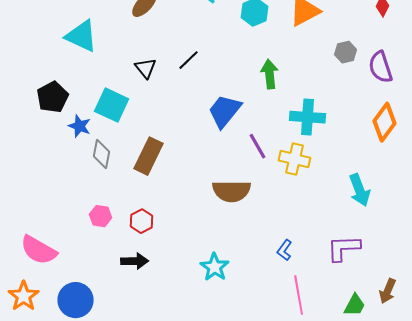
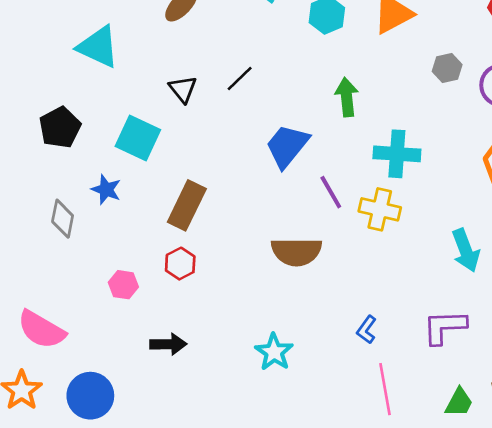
blue star: (80, 126) -> (106, 190), moved
gray diamond: (102, 154) -> (63, 219), moved
red hexagon: (142, 221) -> (180, 264), moved

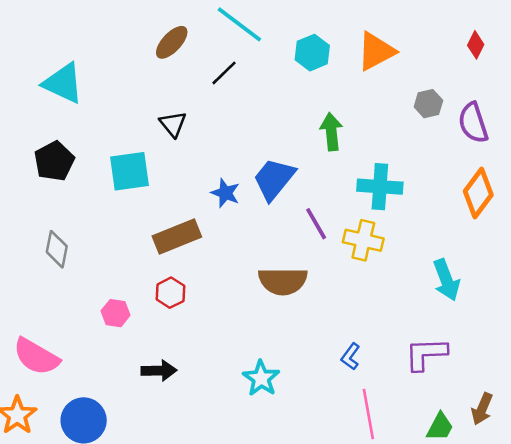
cyan triangle: (98, 47) -> (63, 83), moved
black line: (240, 79) -> (224, 73), moved
cyan square: (138, 138) -> (130, 171), turned -33
blue star: (106, 190) -> (225, 193), moved
brown rectangle: (187, 205) -> (177, 236), turned 42

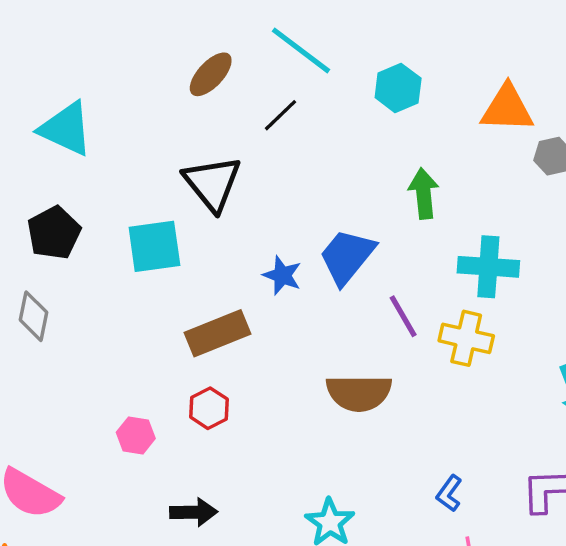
orange triangle: (376, 51) -> (507, 108), moved, turned 30
black triangle: (173, 124) -> (212, 183), size x1.6
gray diamond: (57, 249) -> (34, 316), moved

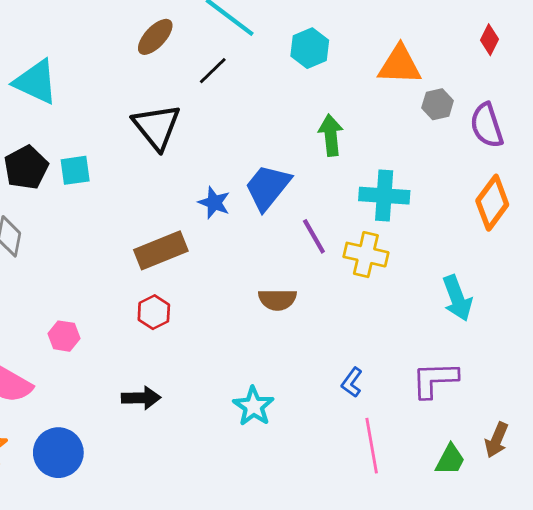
cyan square: (154, 246) -> (75, 170), moved, size x0.7
brown semicircle: (359, 393) -> (277, 300), size x0.7
pink hexagon: (136, 435) -> (64, 336), moved

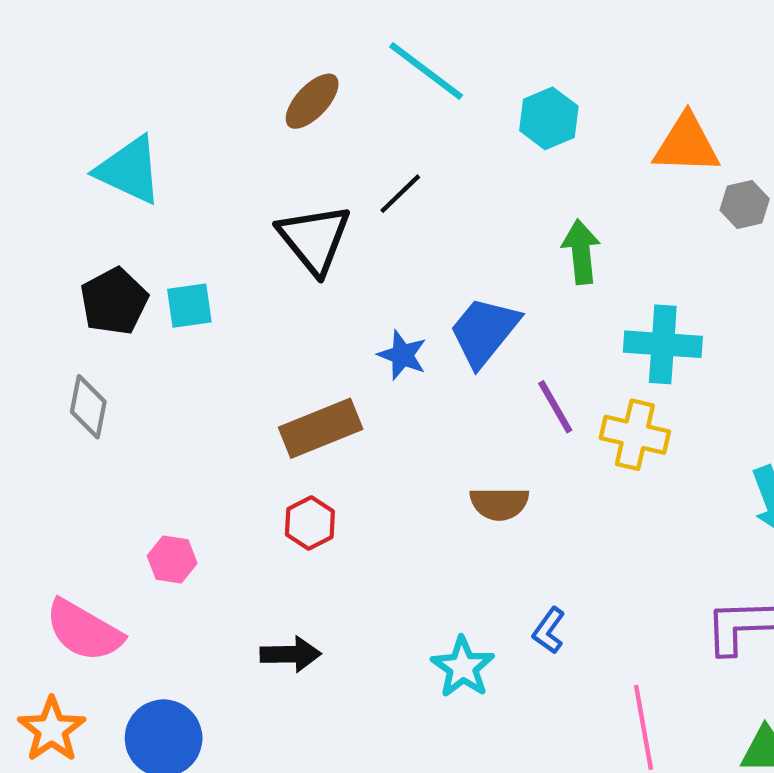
black line: (213, 71) -> (400, 194), moved
blue L-shape: (352, 382) -> (549, 631), moved

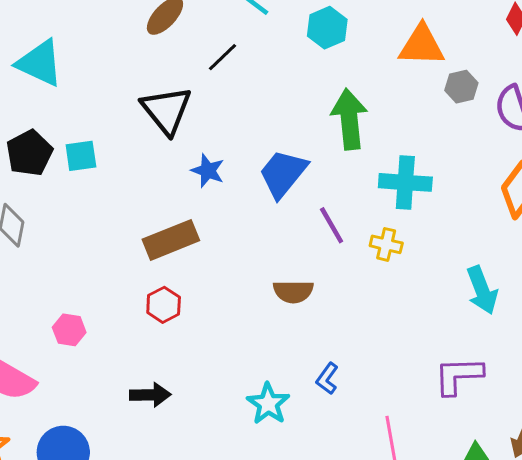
black line: (400, 194) -> (223, 57), moved
green arrow: (581, 252) -> (349, 119), size x1.4
blue star: (402, 355) -> (208, 171), moved
yellow cross: (635, 435) -> (386, 244), size x0.7

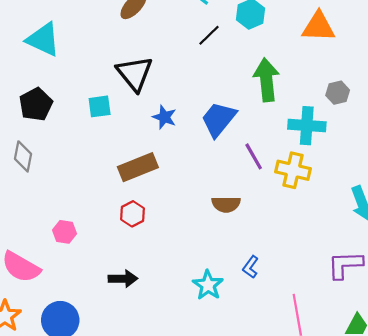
black line: (223, 57) -> (209, 35), moved
gray hexagon: (461, 87) -> (338, 93), moved
cyan square: (81, 156) -> (100, 106), moved
yellow cross: (386, 244) -> (293, 170), size x1.5

